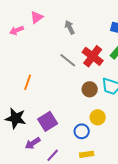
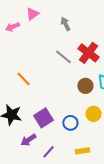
orange line: (28, 82) -> (23, 79), turned -63
blue circle: (82, 131) -> (70, 123), moved

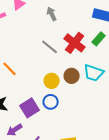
yellow circle: (93, 114) -> (52, 81), moved
blue circle: (70, 123) -> (51, 102), moved

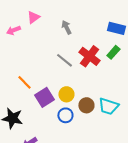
cyan trapezoid: (94, 73) -> (108, 106), moved
brown circle: (72, 76) -> (86, 105), moved
purple square: (30, 108) -> (44, 97), moved

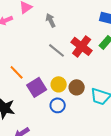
gray arrow: (66, 27) -> (51, 20), moved
brown circle: (86, 105) -> (77, 87), moved

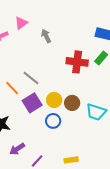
red cross: (82, 46) -> (77, 62), turned -30
gray line: (57, 50) -> (31, 78), moved

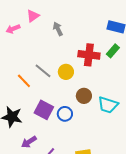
yellow circle: (54, 100) -> (66, 72), moved
purple square: (32, 103) -> (44, 110), moved, turned -30

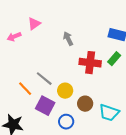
gray arrow: (58, 29) -> (68, 39), moved
yellow circle: (66, 72) -> (65, 91), moved
purple square: (44, 110) -> (45, 106), moved

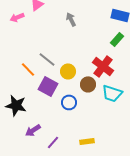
red cross: (90, 63) -> (103, 66), moved, turned 30

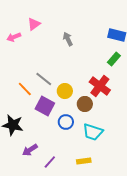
cyan trapezoid: (112, 93) -> (93, 132), moved

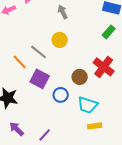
red cross: (100, 86) -> (104, 67), moved
yellow circle: (65, 91) -> (60, 40), moved
purple arrow: (30, 150) -> (17, 129), moved, turned 77
yellow rectangle: (84, 161) -> (95, 126), moved

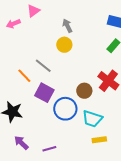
yellow circle: (60, 40) -> (64, 45), moved
blue circle: (61, 95) -> (65, 109), size x1.5
purple line: (45, 135) -> (49, 149), turned 32

